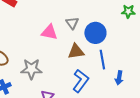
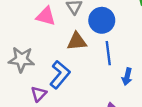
blue L-shape: (81, 81) -> (60, 75), moved

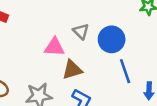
brown triangle: (77, 41) -> (72, 70), moved

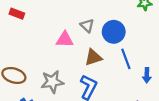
brown triangle: (72, 70) -> (93, 57), moved

